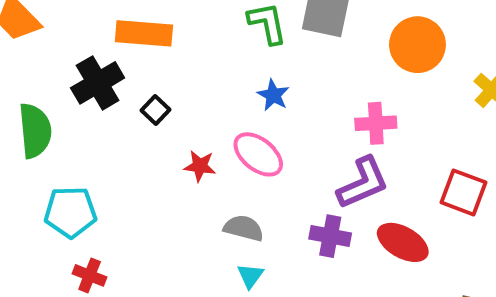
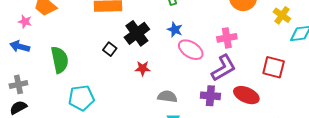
black cross: (98, 83) -> (137, 33), moved
black square: (155, 110) -> (110, 49), moved
pink ellipse: (258, 154) -> (191, 50), moved

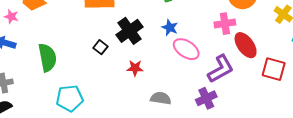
pink cross: (227, 38) -> (225, 24), moved
red ellipse: (246, 95) -> (246, 45), moved, turned 30
purple cross: (210, 96) -> (206, 98), turned -30

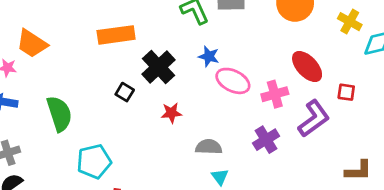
pink cross: (225, 24) -> (275, 94), moved
purple L-shape: (221, 69) -> (314, 118), moved
red square: (274, 69) -> (346, 92), size x0.6

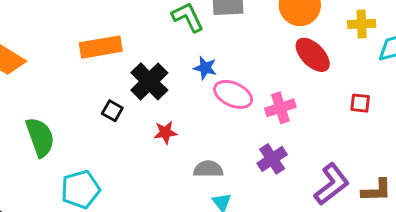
yellow cross: (350, 22) -> (362, 24), turned -30
red ellipse: (307, 66) -> (313, 55), moved
purple L-shape: (314, 118) -> (332, 184), moved

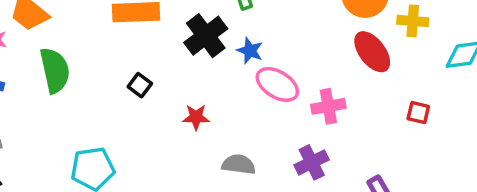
yellow cross: (362, 24) -> (413, 21), moved
black cross: (149, 81) -> (206, 36), moved
green semicircle: (40, 137) -> (55, 70), moved

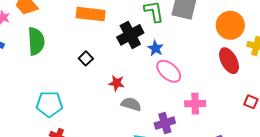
pink cross: (328, 106) -> (195, 104), moved
purple cross: (312, 162) -> (165, 123), moved
gray semicircle: (239, 164) -> (131, 104), moved

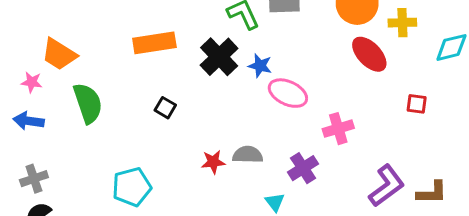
red star: (117, 83) -> (213, 162), moved

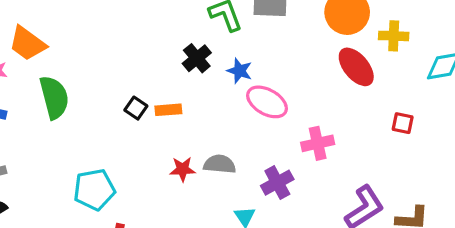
orange rectangle: (154, 43) -> (168, 110), moved, size x0.6
black cross: (219, 57) -> (197, 58), size x0.7

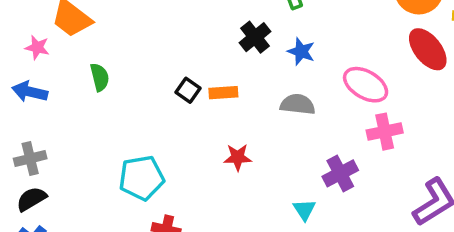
green semicircle: (54, 97) -> (100, 77), size x0.6
pink ellipse: (267, 102) -> (366, 85), moved
gray semicircle: (220, 164) -> (298, 104), moved

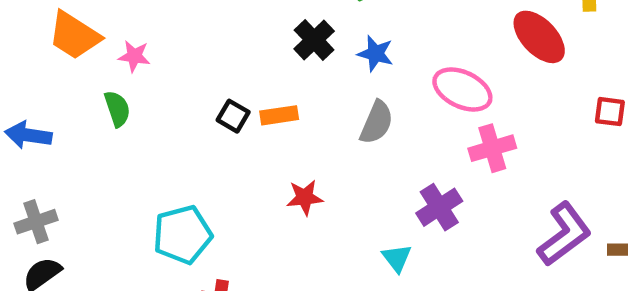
pink star: (37, 47) -> (134, 56), moved
gray semicircle: (298, 104) -> (377, 122), turned 112

